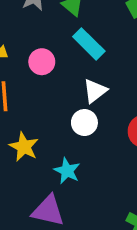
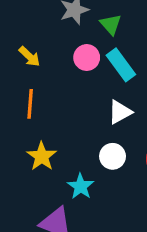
pink circle: (42, 62) -> (87, 58), moved
white circle: (84, 123) -> (113, 156), moved

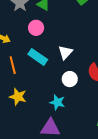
cyan rectangle: (121, 65) -> (38, 57), moved
yellow star: (42, 156) -> (18, 97), moved

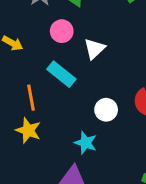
white triangle: (65, 52) -> (94, 49), moved
orange line: (13, 65) -> (31, 98), moved

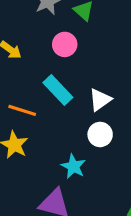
white triangle: (94, 49) -> (100, 100), moved
orange line: (31, 98) -> (22, 110), turned -70

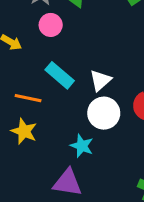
pink circle: (65, 44) -> (51, 25), moved
white circle: (100, 134) -> (104, 113), size x1.4

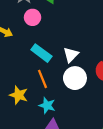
orange line: (28, 98) -> (43, 79), moved, turned 60
cyan star: (82, 146) -> (47, 105), moved

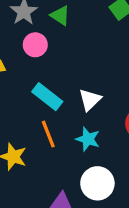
white circle: (75, 78) -> (97, 183), moved
cyan star: (47, 105) -> (88, 139), moved

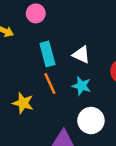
cyan rectangle: (47, 97) -> (47, 54), turned 40
white triangle: (90, 100) -> (81, 55), turned -48

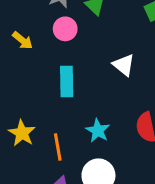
white triangle: (81, 55) -> (124, 65), moved
orange line: (50, 84) -> (58, 147), moved

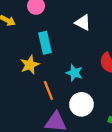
yellow star: (22, 133) -> (30, 65), moved, turned 30

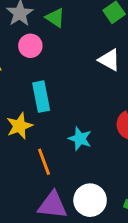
white triangle: (83, 23) -> (109, 60), moved
white circle: (81, 104) -> (90, 200), moved

